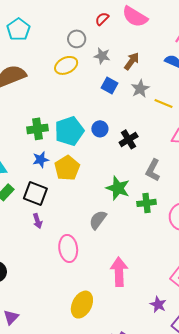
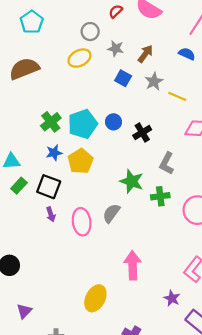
green cross: (38, 129) -> (51, 122), turned -30
pink ellipse: (68, 248) -> (82, 222), moved

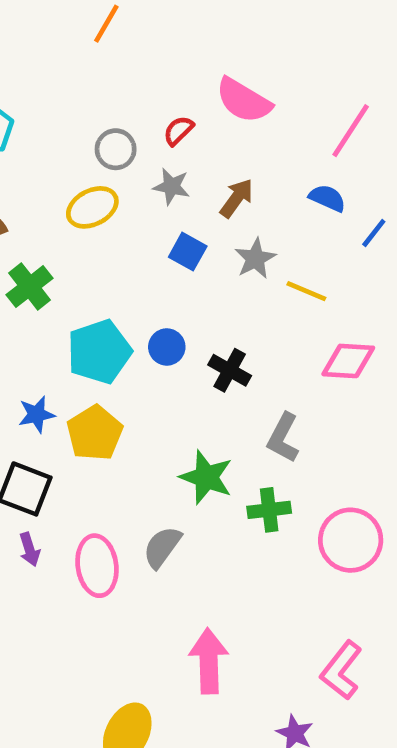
red semicircle: (116, 11) -> (178, 131), moved
green cross: (51, 122) -> (30, 287), moved
black cross: (142, 132) -> (230, 370), turned -30

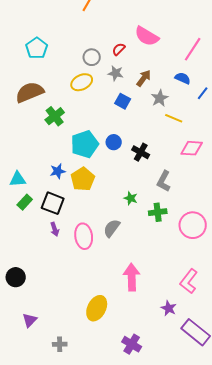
gray star: (255, 259) -> (160, 98), moved
green star: (206, 477) -> (131, 198), size x0.6

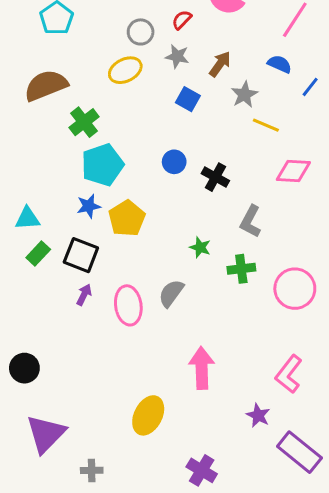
cyan pentagon: (85, 144) -> (102, 165), moved
purple arrow: (55, 229) -> (84, 295), turned -136
purple triangle: (30, 320) -> (46, 434), size x1.8

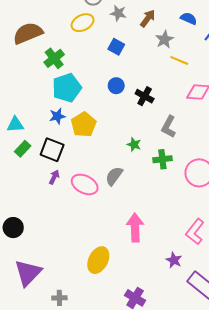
blue square: (188, 99) -> (116, 47), moved
pink ellipse: (128, 305) -> (85, 184), turned -55

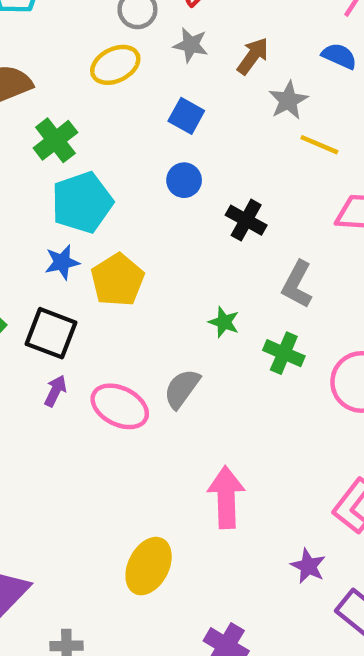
blue circle: (116, 86) -> (184, 180), moved
green cross: (162, 159) -> (284, 353), turned 30

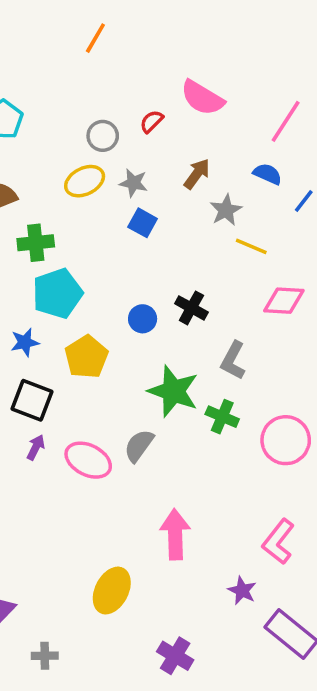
gray star: (191, 45) -> (133, 183), moved
green cross: (55, 140) -> (36, 243), turned 32
blue circle: (184, 180) -> (143, 319), moved
blue star: (62, 262) -> (25, 342), moved
green star: (224, 322) -> (173, 391), size x2.0

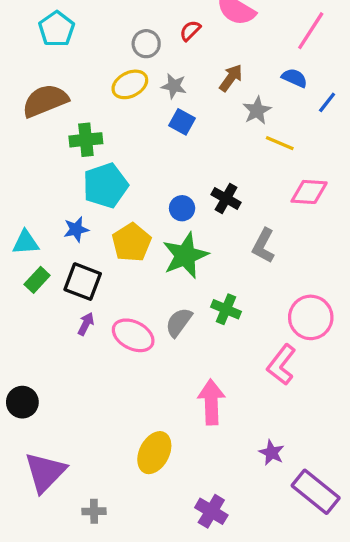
green star: (173, 391) -> (185, 255), moved, turned 30
green cross: (222, 417) -> (226, 309), moved
pink L-shape: (278, 542) -> (281, 365), moved

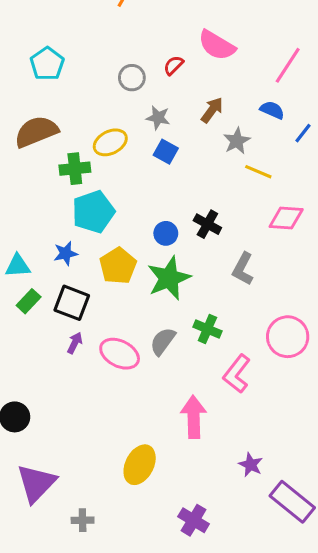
yellow ellipse: (130, 84) -> (110, 142), moved
pink L-shape: (281, 365) -> (237, 374), moved

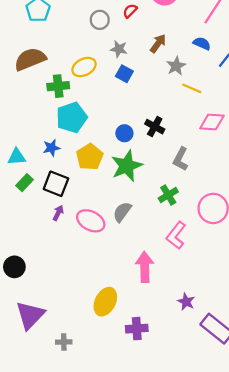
green cross: (207, 329) -> (168, 195), moved, turned 36
purple cross: (194, 520) -> (137, 329), moved, turned -35

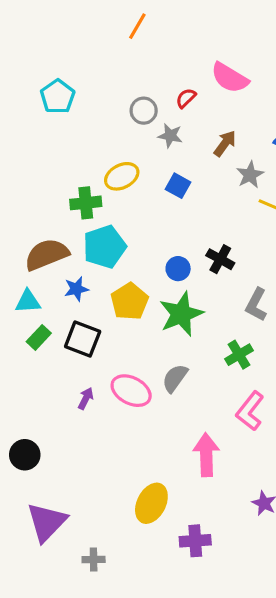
gray star: (119, 49) -> (170, 136), moved
brown semicircle: (30, 59) -> (47, 255), moved
purple arrow: (58, 213) -> (86, 398), moved

